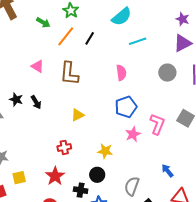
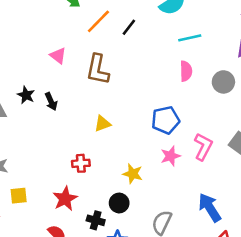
pink semicircle: (121, 73) -> (186, 71), moved
blue arrow: (167, 171) -> (210, 208), size x1.6

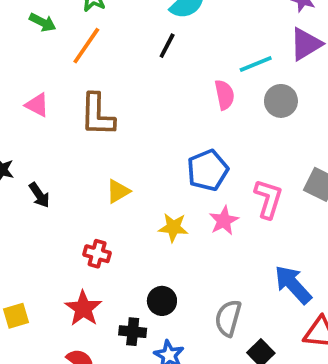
black line: (129, 27) -> (167, 46), moved
cyan line: (190, 38) -> (256, 64), moved
black arrow: (51, 102) -> (39, 195), moved
red cross: (81, 163) -> (97, 254), turned 30
yellow star: (133, 174) -> (173, 227), moved

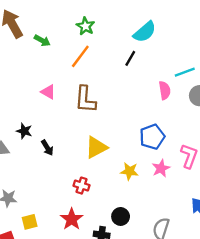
green arrow: (43, 22) -> (42, 41), moved
yellow triangle: (118, 191) -> (96, 147), size x1.5

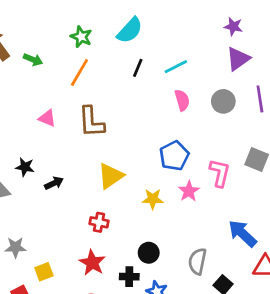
cyan semicircle: (145, 32) -> (130, 30), moved
cyan line: (185, 72) -> (176, 67), moved
black arrow: (47, 148) -> (54, 183), turned -77

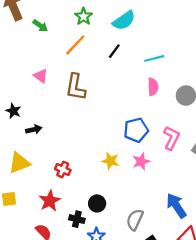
black line: (138, 68) -> (114, 51), moved
pink L-shape: (220, 173) -> (171, 138), moved
yellow triangle: (111, 176) -> (19, 163), moved

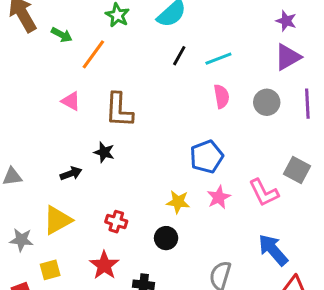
orange line: (75, 45) -> (93, 54), moved
black line: (114, 51) -> (179, 56), moved
black star: (13, 111) -> (104, 152), moved
pink L-shape: (171, 138) -> (264, 193), moved, turned 135
black circle: (97, 203) -> (166, 238), moved

